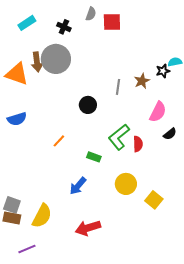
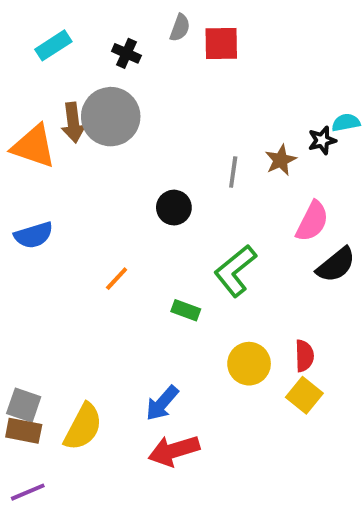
black semicircle: (170, 134) -> (336, 265), size x1.5
red semicircle: (138, 144) -> (304, 356), moved
blue arrow: (78, 186) -> (162, 403), moved
purple line: (27, 249) -> (28, 492), moved

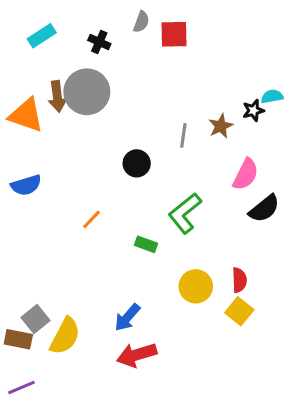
gray square: (24, 405) -> (35, 319), moved, turned 32

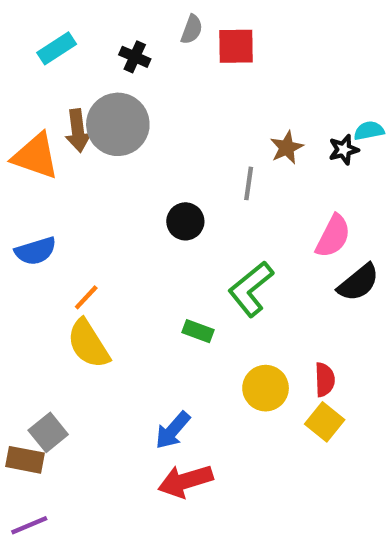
brown star: (221, 126) -> (287, 148), moved
orange line: (92, 219) -> (86, 297), moved
yellow semicircle: (65, 336) -> (88, 344), moved, turned 120

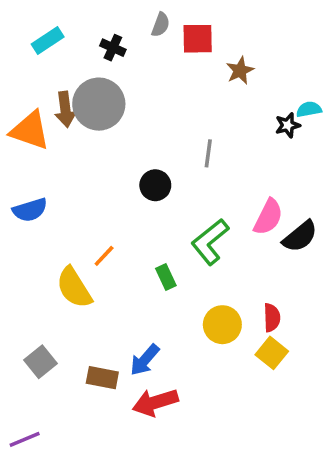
brown star: (287, 148) -> (240, 71), moved
pink semicircle: (333, 236) -> (268, 217), moved
orange line: (86, 297) -> (104, 256), moved
green rectangle: (198, 331) -> (166, 277), turned 45
brown rectangle: (25, 460) -> (102, 378), moved

